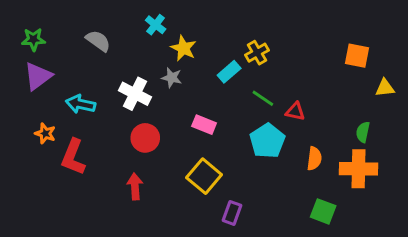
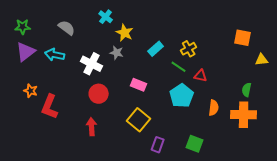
yellow cross: (257, 53) -> (189, 49), moved
cyan arrow: (81, 104) -> (55, 55), moved
green square: (323, 211) -> (195, 144), moved

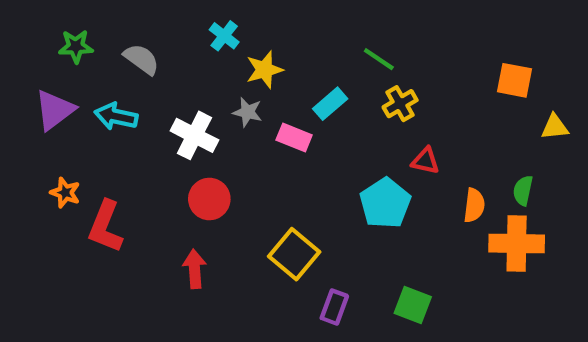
green star: (23, 27) -> (76, 46), moved
yellow star: (125, 33) -> (264, 70), turned 30
green line: (179, 67) -> (379, 59), moved
pink rectangle: (139, 85) -> (294, 138), moved
orange semicircle: (214, 108) -> (474, 205), moved

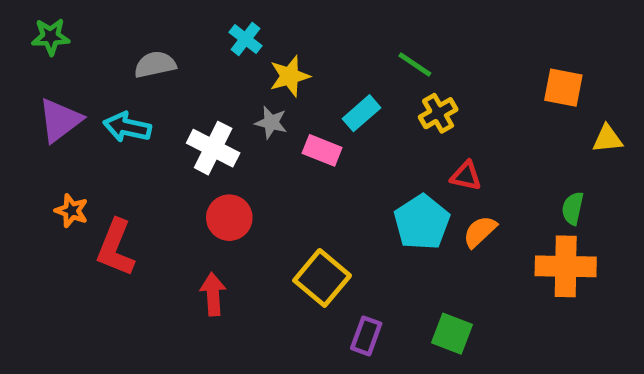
green star: (76, 46) -> (51, 37), moved
gray semicircle: (142, 59) -> (155, 65), turned -48
orange semicircle: (474, 205) -> (480, 232), moved, turned -140

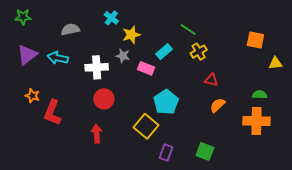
white cross: (213, 148) -> (97, 67), turned -30
green semicircle: (573, 208) -> (260, 95), turned 80
cyan pentagon: (422, 222) -> (166, 102), moved

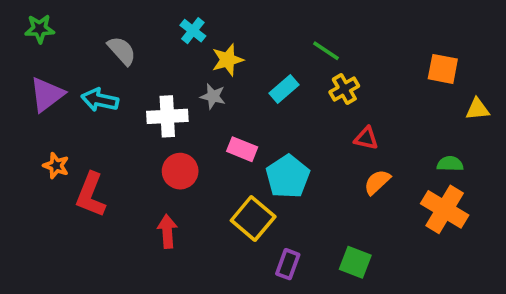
gray semicircle: (70, 29) -> (122, 51), turned 60
pink rectangle: (146, 68) -> (242, 149), moved
orange cross: (257, 121) -> (445, 209), turned 30

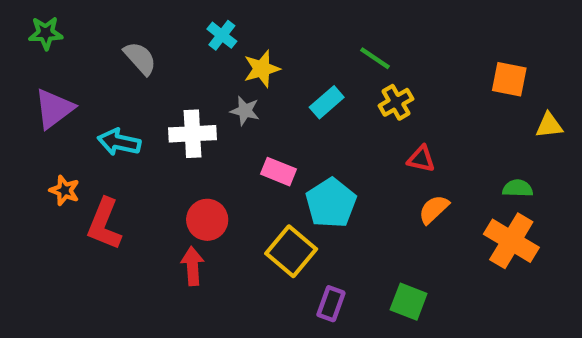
cyan arrow: (100, 100) -> (119, 142), moved
red circle: (180, 171) -> (207, 220), moved

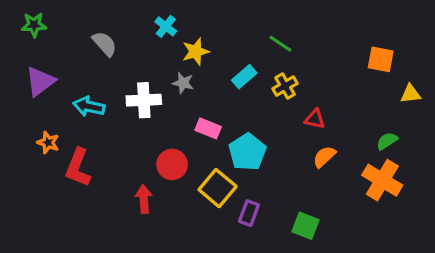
yellow cross: (396, 102) -> (285, 86), moved
green semicircle: (518, 188) -> (387, 141), turned -35
red circle: (207, 220) -> (172, 164), moved
purple rectangle: (331, 304) -> (249, 213), moved

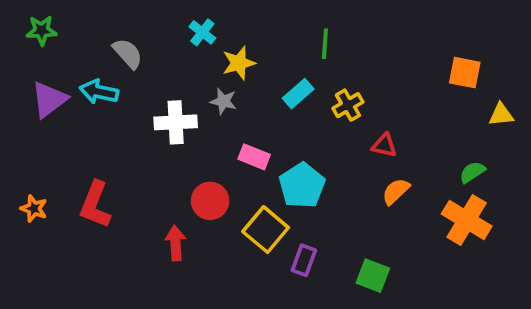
green line: (280, 44) -> (325, 44), moved, turned 60
cyan arrow: (89, 106) -> (99, 92), moved
orange star: (48, 143) -> (34, 209), moved

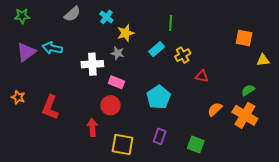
gray semicircle: (128, 53) -> (72, 14), moved, turned 90
pink rectangle: (254, 157) -> (116, 82), moved
orange semicircle: (396, 191) -> (215, 109), moved
orange star: (34, 209) -> (18, 97), moved
yellow square: (266, 230) -> (122, 144), moved, turned -30

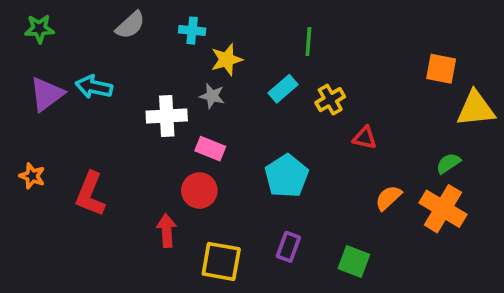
cyan cross: (106, 17) -> (192, 31), turned -32
yellow triangle: (263, 60) -> (476, 109), size x1.6

